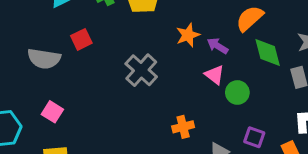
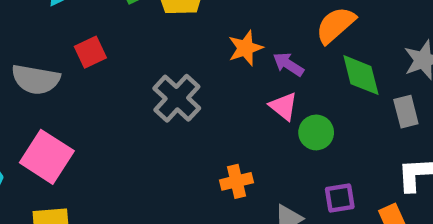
pink square: (52, 112) -> (47, 157), size x1.6
purple square: (254, 137) -> (340, 198), turned -30

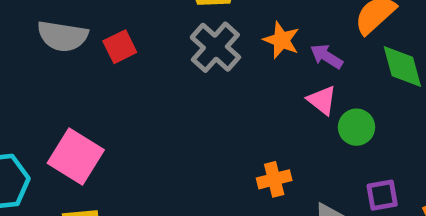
orange star: (245, 48) -> (281, 40), turned -30
gray semicircle: (36, 79) -> (63, 36), moved
gray cross: (177, 98) -> (215, 47), moved

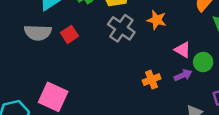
purple arrow: (326, 56) -> (183, 75), moved, turned 132
orange cross: (274, 179) -> (152, 80), moved

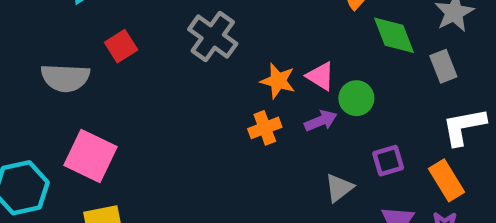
orange star: (157, 20) -> (278, 81), moved
gray semicircle: (38, 33) -> (65, 78), moved

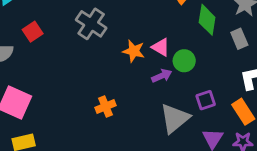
green diamond: (394, 35) -> (207, 20), turned 32
orange cross: (265, 128) -> (105, 106), moved
gray triangle: (339, 188) -> (175, 118), size x1.6

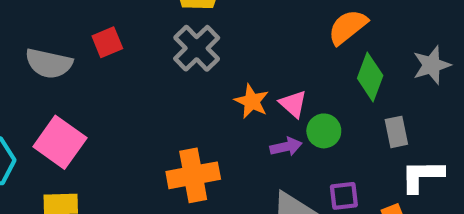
gray rectangle: (239, 39) -> (396, 132), moved
orange cross: (105, 106) -> (193, 175), size x1.6

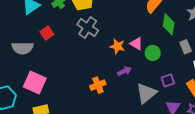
purple arrow: (286, 147) -> (124, 71), moved
orange cross: (193, 175) -> (98, 85), size x0.7

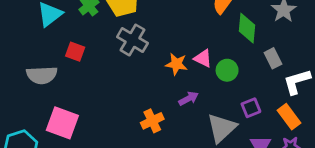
red square: (47, 33) -> (75, 52), turned -32

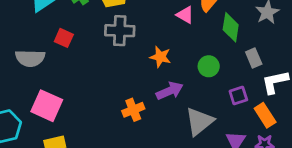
gray cross: (132, 40) -> (120, 31), turned -32
pink triangle: (203, 58) -> (185, 15), moved
purple arrow: (189, 99) -> (170, 91), size x1.4
purple square: (251, 108) -> (238, 96), moved

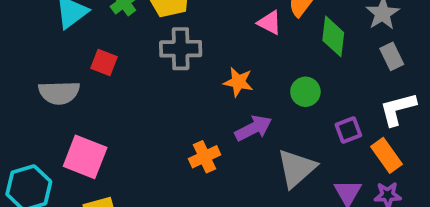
gray rectangle: (254, 58) -> (392, 56), moved

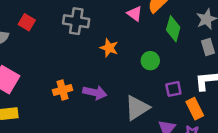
purple arrow: (253, 128) -> (95, 93), moved, turned 30
orange cross: (205, 157) -> (62, 90), moved

